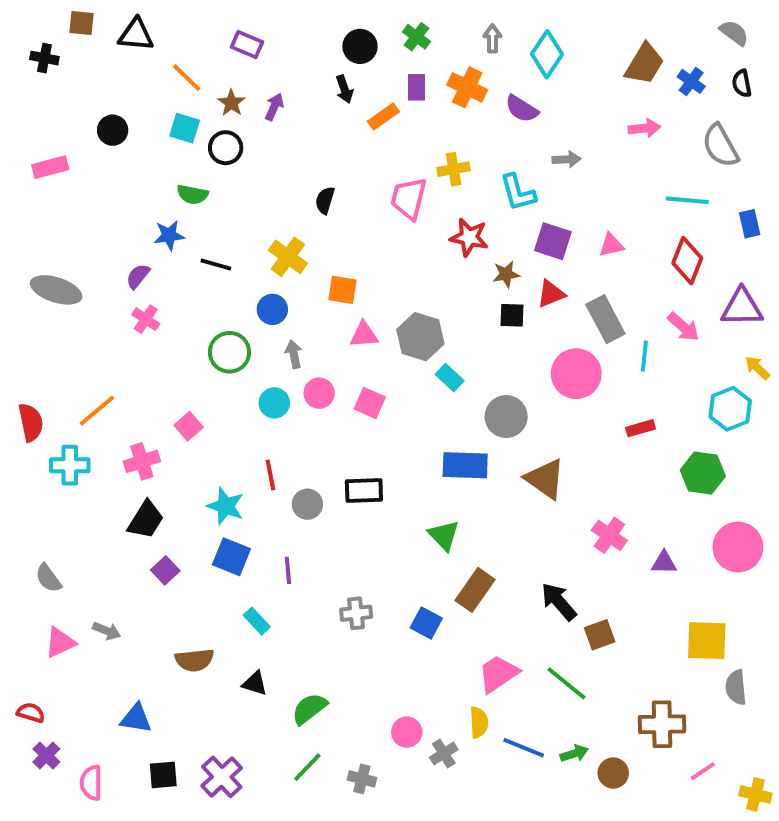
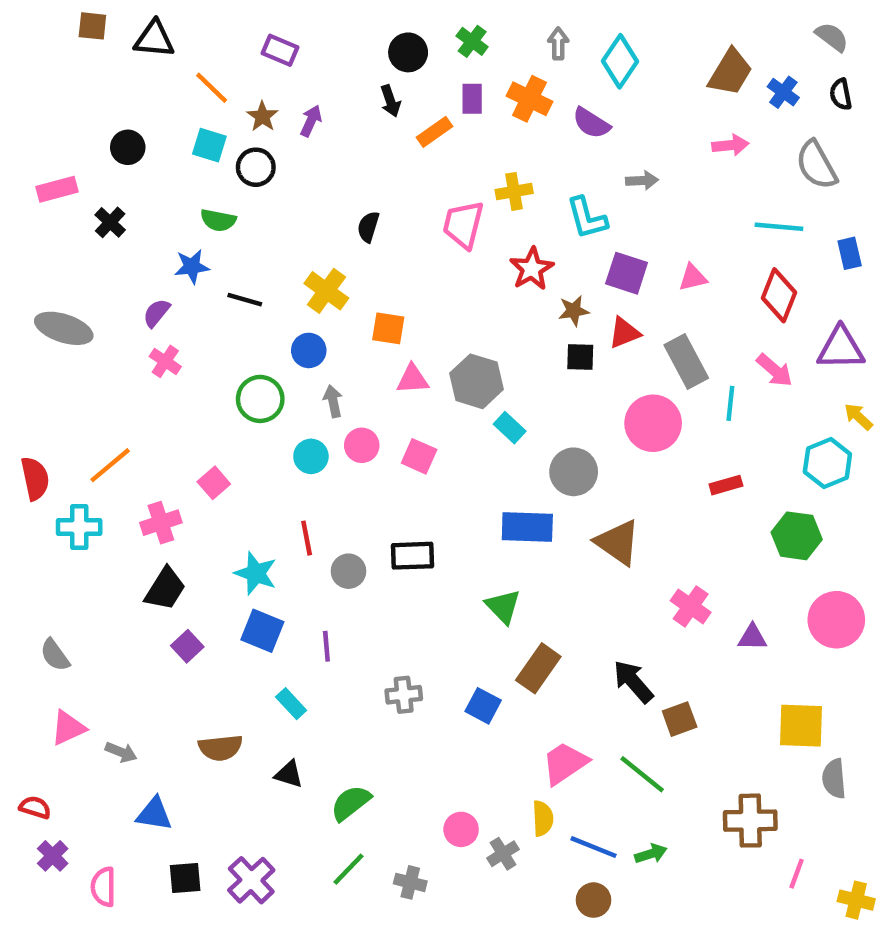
black cross: (44, 58) -> (110, 222), moved, turned 32
red star: (469, 237) -> (532, 269), turned 30
gray arrow: (107, 631) -> (121, 752), moved
pink line: (703, 771) -> (797, 874), turned -36
brown circle: (613, 773) -> (594, 900), moved

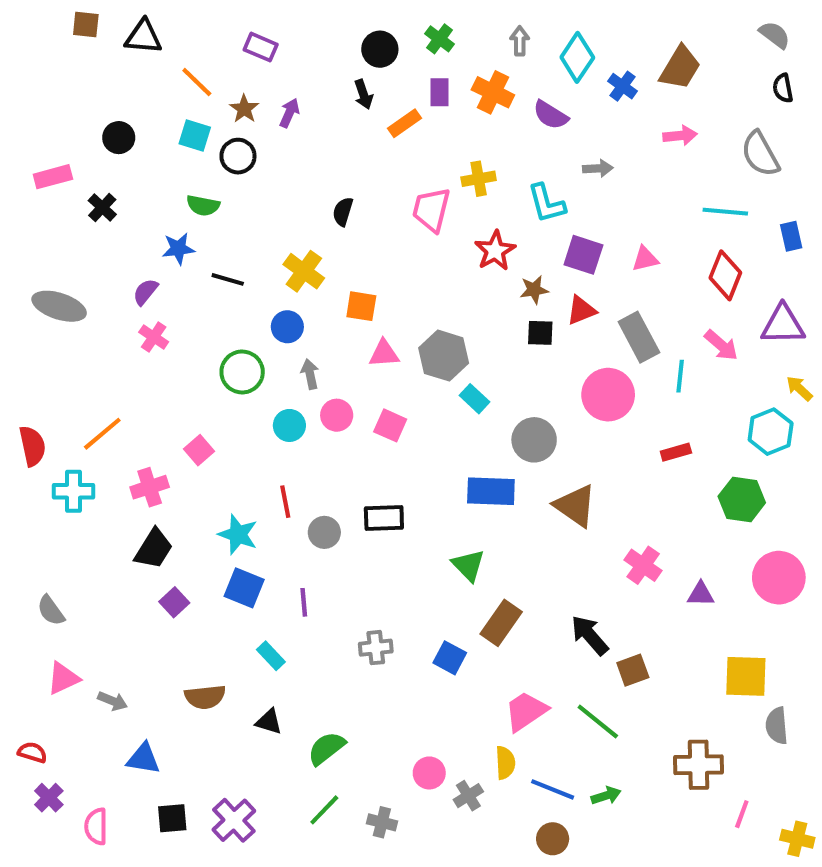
blue cross: (783, 92) -> (623, 86), moved

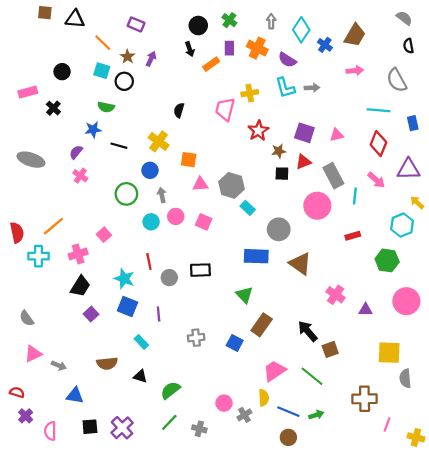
cyan L-shape: (546, 203) -> (285, 88), moved

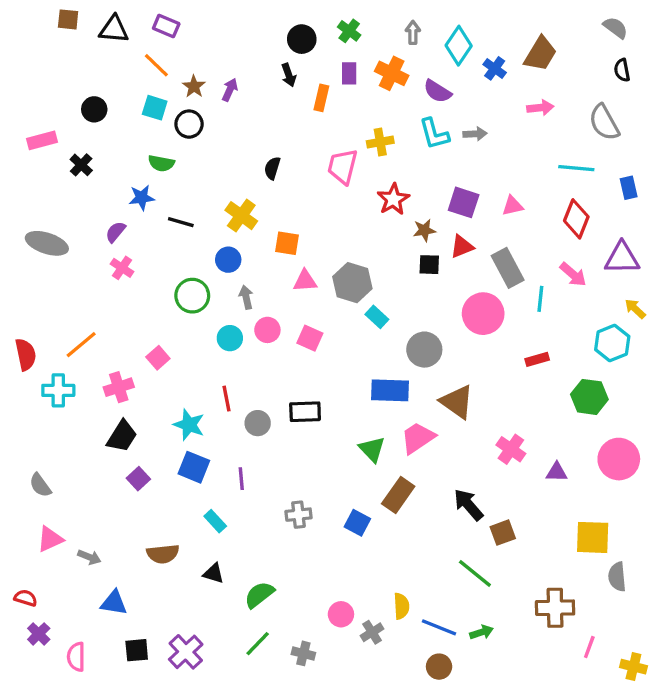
purple rectangle: (136, 24) -> (166, 26), moved
orange rectangle: (211, 64) -> (321, 98), turned -42
pink trapezoid: (274, 371) -> (418, 438), moved

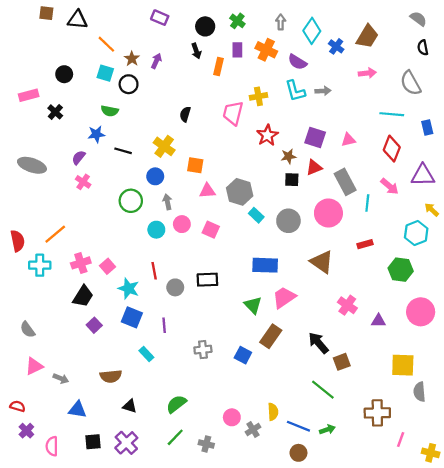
purple rectangle: (166, 26) -> (160, 18), moved
gray circle: (424, 350) -> (288, 221), moved
pink square: (158, 358) -> (107, 266), moved
brown triangle: (457, 402) -> (322, 262), moved
black triangle: (214, 573) -> (130, 406), moved

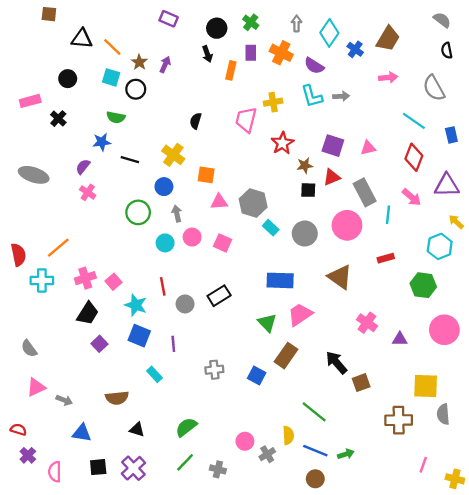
black triangle: (77, 20) -> (82, 39), moved
cyan line: (392, 114) -> (414, 121), turned 30
black rectangle: (207, 280) -> (219, 296), turned -30
green line: (323, 390) -> (314, 412), moved
brown cross: (377, 413) -> (399, 420), moved

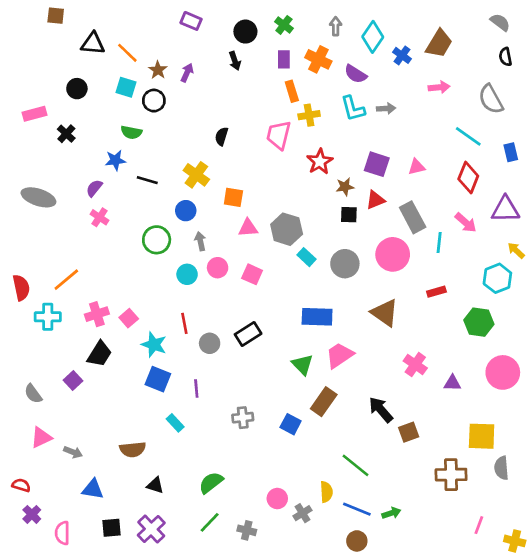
orange rectangle: (231, 70) -> (292, 91), moved, turned -30
purple square: (99, 344) -> (73, 380), moved

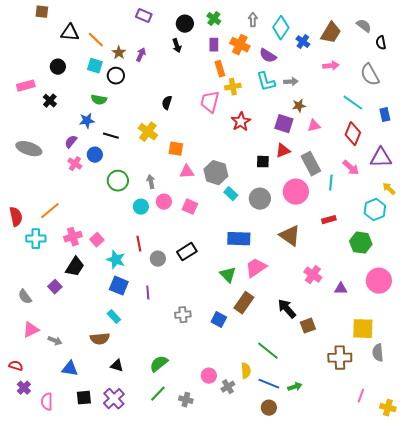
gray semicircle: (500, 22) -> (364, 26), moved
brown star: (345, 187) -> (299, 106), moved
blue circle: (186, 211) -> (95, 155), moved
cyan rectangle: (175, 423) -> (114, 317), moved

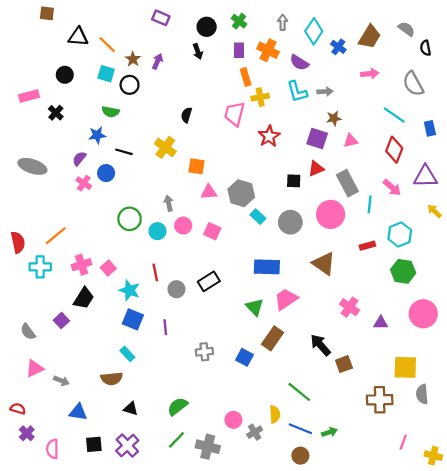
green circle: (118, 181) -> (130, 219), moved
cyan hexagon: (375, 210) -> (400, 234), moved
gray cross: (186, 400) -> (208, 447), size x1.5

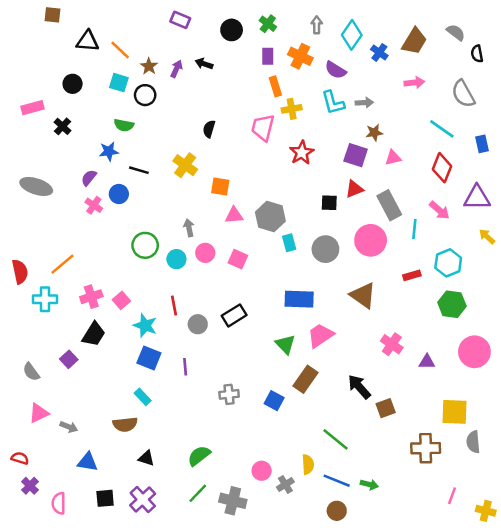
black arrow: (198, 51) -> (204, 64), moved, turned 128
cyan rectangle: (258, 217) -> (289, 243), turned 32
green arrow: (329, 432) -> (369, 484), turned 32

